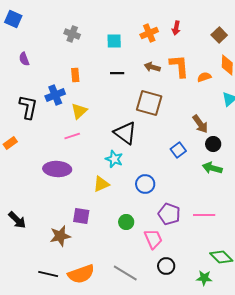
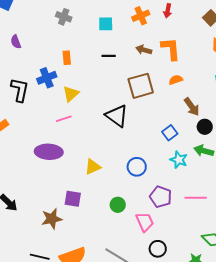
orange semicircle: (204, 77) -> (176, 80), moved
brown square: (149, 103) -> (141, 86), turned -32
cyan star: (114, 159) -> (179, 160), moved

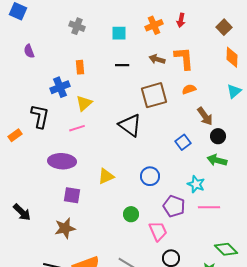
black L-shape: (20, 90) -> (40, 116), moved
cyan star: (179, 160) -> (196, 184), moved
purple square: (73, 199) -> (72, 195), moved

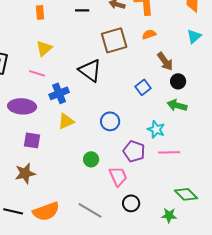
blue cross: (60, 87) -> (59, 93), moved
pink line: (77, 128) -> (37, 73), turned 35

